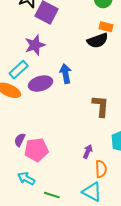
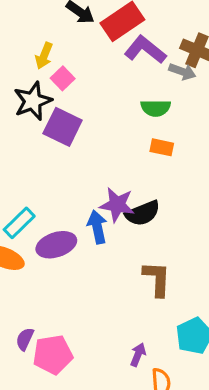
black semicircle: (98, 41) -> (143, 213), moved
purple star: (35, 45) -> (117, 205), moved, turned 30

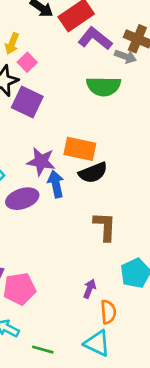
green semicircle: (156, 108) -> (104, 86), size x1.4
orange rectangle: (162, 147) -> (80, 149), moved, size x1.6
purple star: (117, 205) -> (41, 161), moved

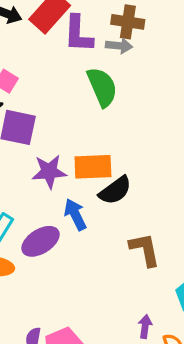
purple L-shape: (95, 39) -> (78, 34), turned -112
green semicircle: (104, 86) -> (102, 87), turned -100
purple star: (41, 161) -> (49, 172), moved

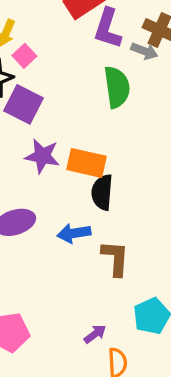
black semicircle: (115, 190) -> (102, 192), turned 116
blue arrow: (75, 215) -> (74, 233), moved, turned -88
purple arrow: (145, 327) -> (95, 334), turned 30

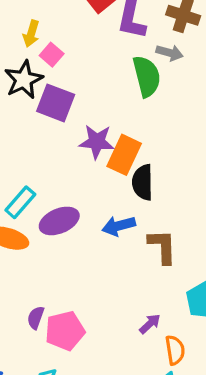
gray arrow: (144, 51) -> (170, 53), moved
purple star: (42, 156) -> (97, 142), moved
orange rectangle: (87, 163) -> (124, 155), turned -72

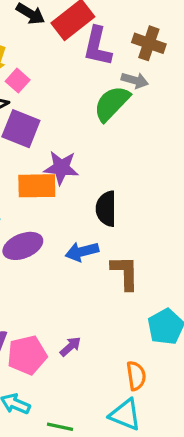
green semicircle: (147, 76) -> (112, 103), turned -123
orange rectangle: (124, 155) -> (37, 186), moved, turned 63
purple arrow: (150, 324) -> (70, 347), moved

